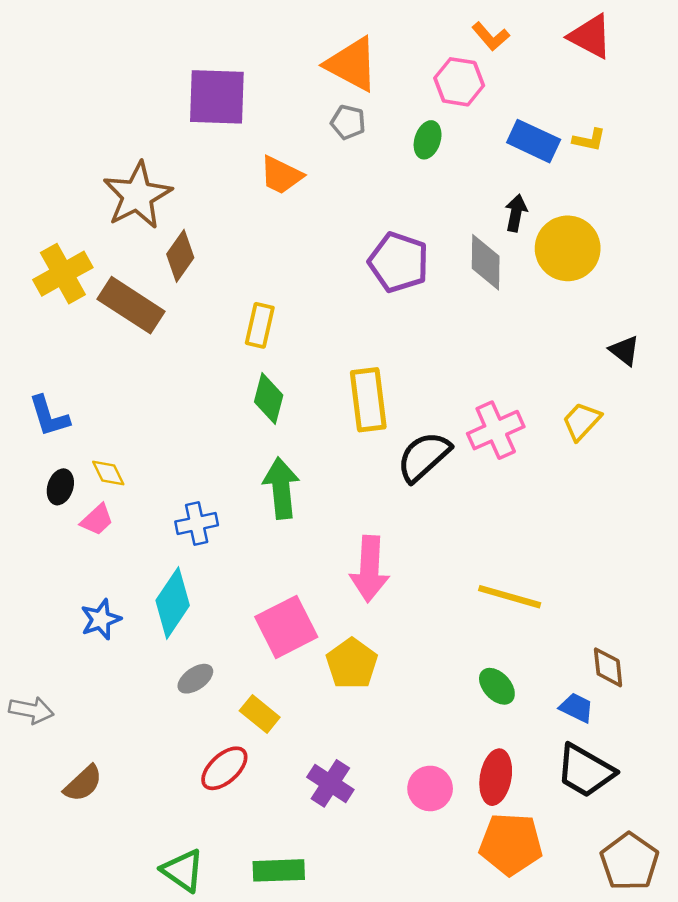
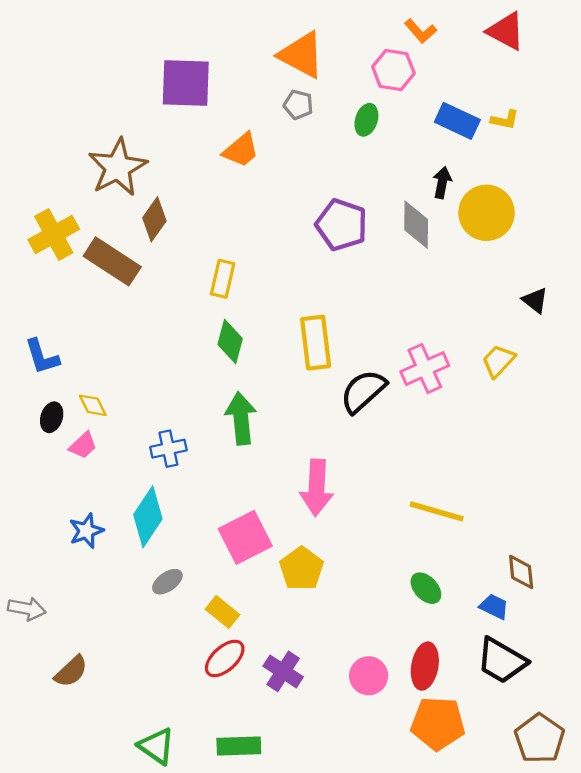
orange trapezoid: (281, 175) -> (241, 150), turned -66
red ellipse: (224, 768) -> (225, 658), moved

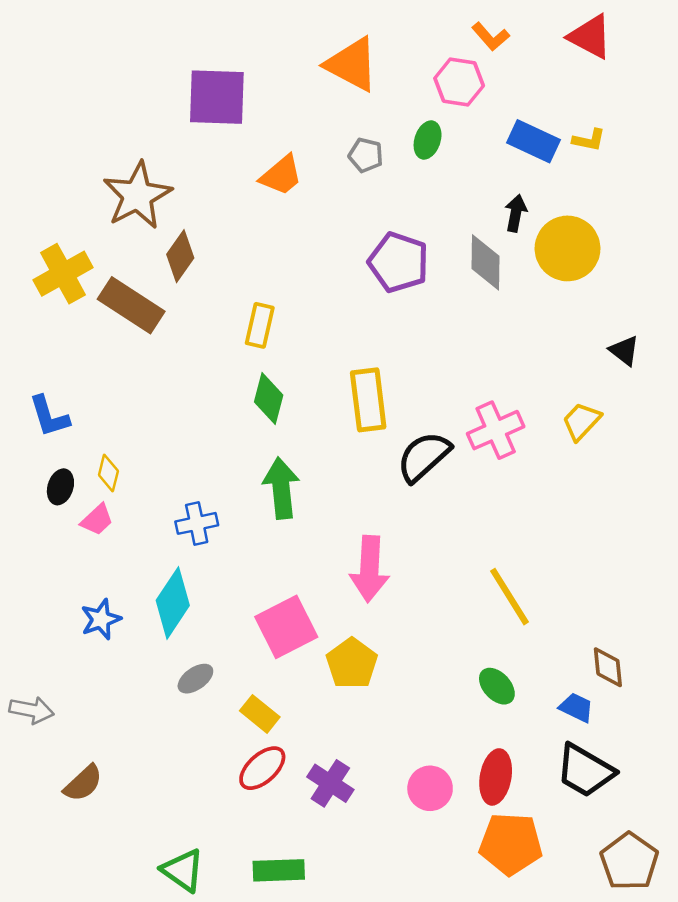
gray pentagon: (298, 105) -> (366, 155), moved
yellow diamond: (93, 405) -> (108, 473), turned 40
yellow line: (437, 511) -> (510, 597), turned 42

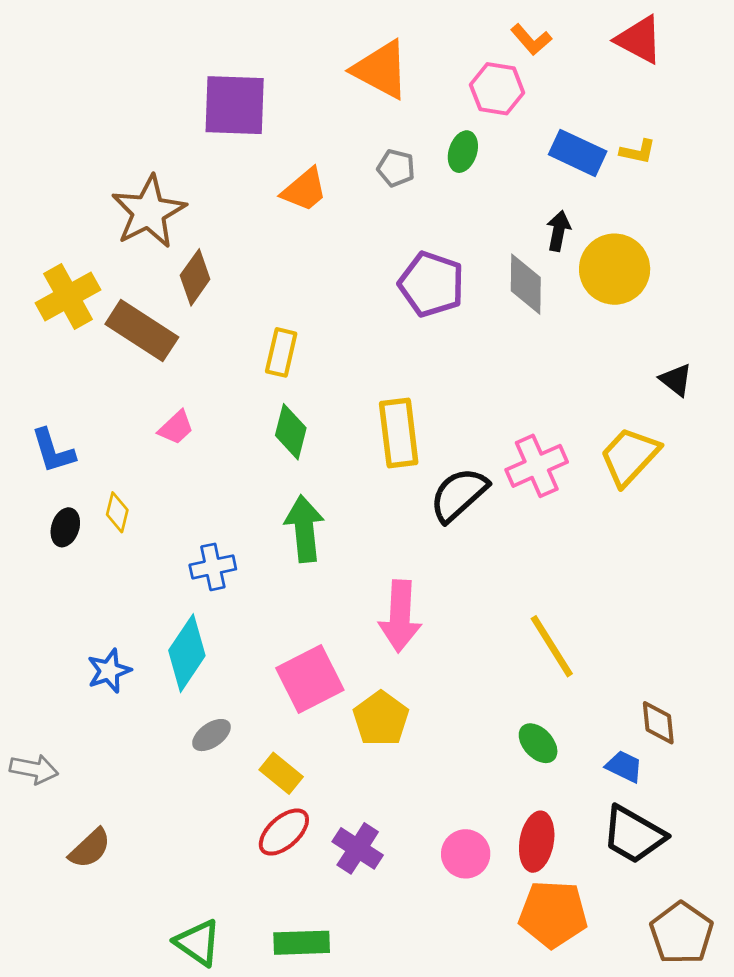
yellow trapezoid: (581, 421) -> (630, 456), size x1.4
pink trapezoid: (97, 520) -> (176, 428), moved

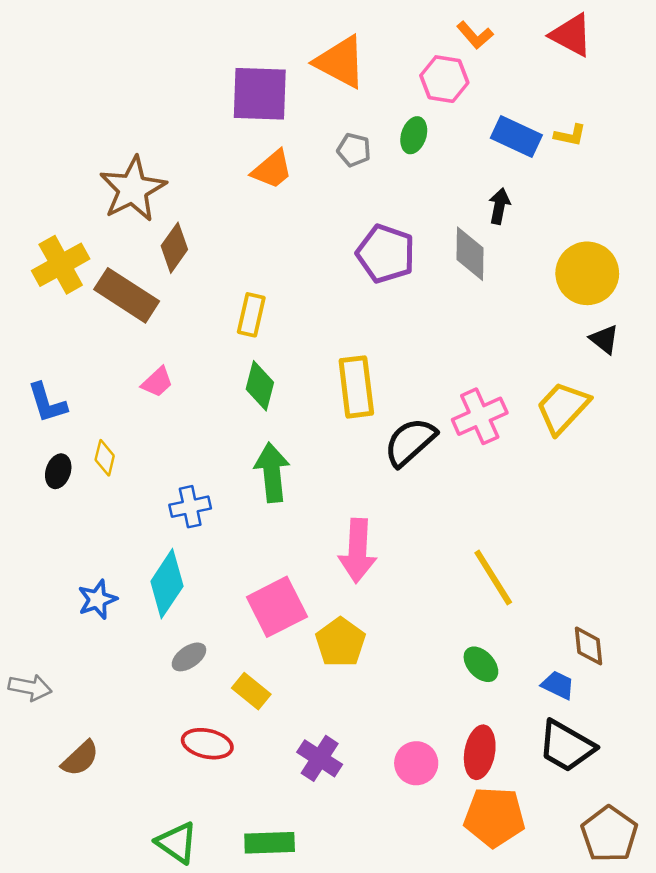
purple square: (235, 105) -> (260, 94), moved
yellow circle: (615, 269) -> (587, 273), moved
red ellipse: (284, 832) -> (207, 744), moved, turned 54

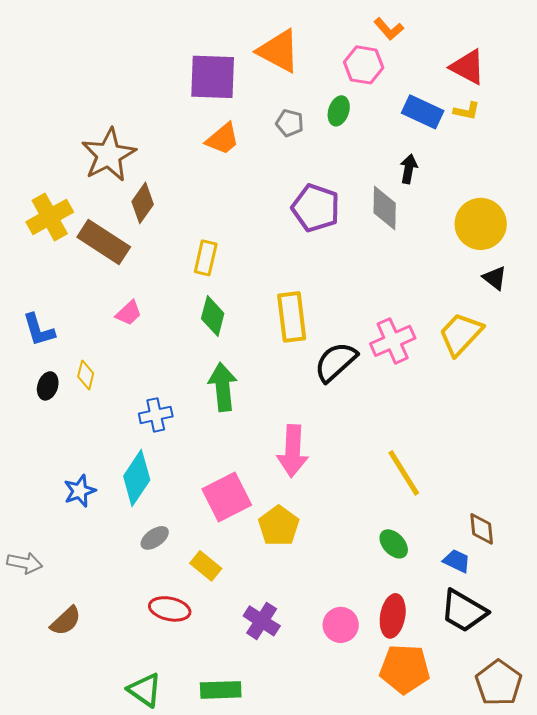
red triangle: (571, 35) -> (468, 67), moved

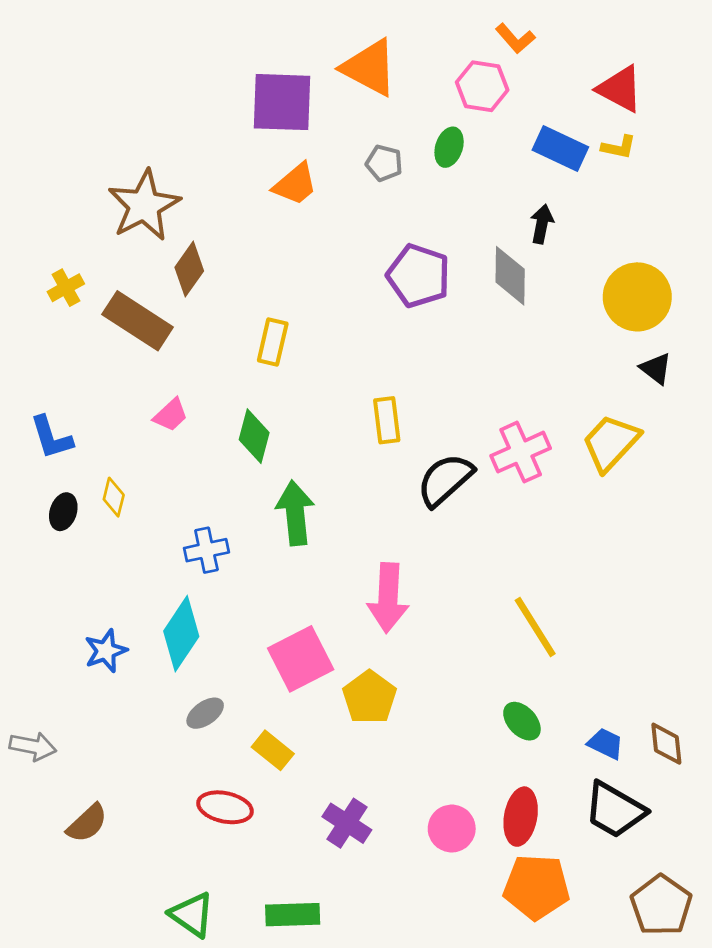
yellow cross: (50, 217) -> (66, 288), size x0.6
green diamond: (213, 316) -> (254, 436), moved
yellow rectangle: (292, 317) -> (387, 420), size x0.7
brown diamond: (482, 529) -> (666, 744), moved

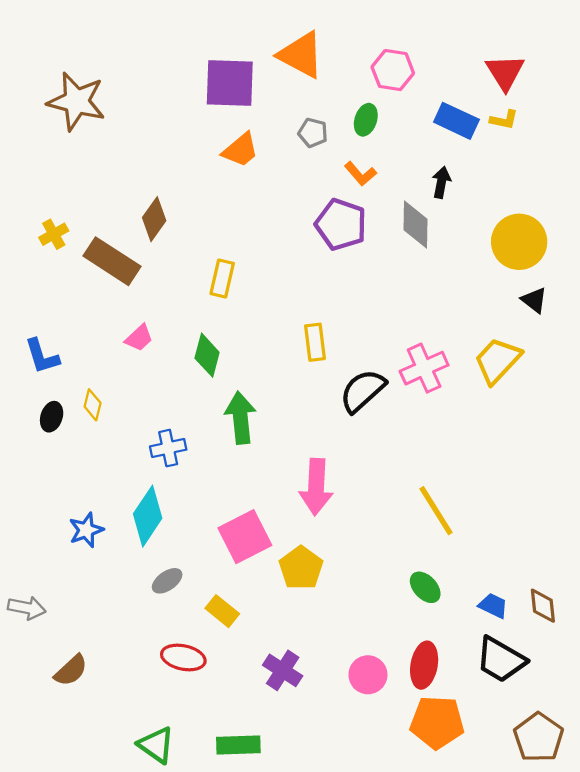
orange L-shape: (515, 38) -> (360, 174), moved
red triangle: (620, 89) -> (505, 72), turned 30
brown star: (144, 205) -> (76, 101), moved, turned -30

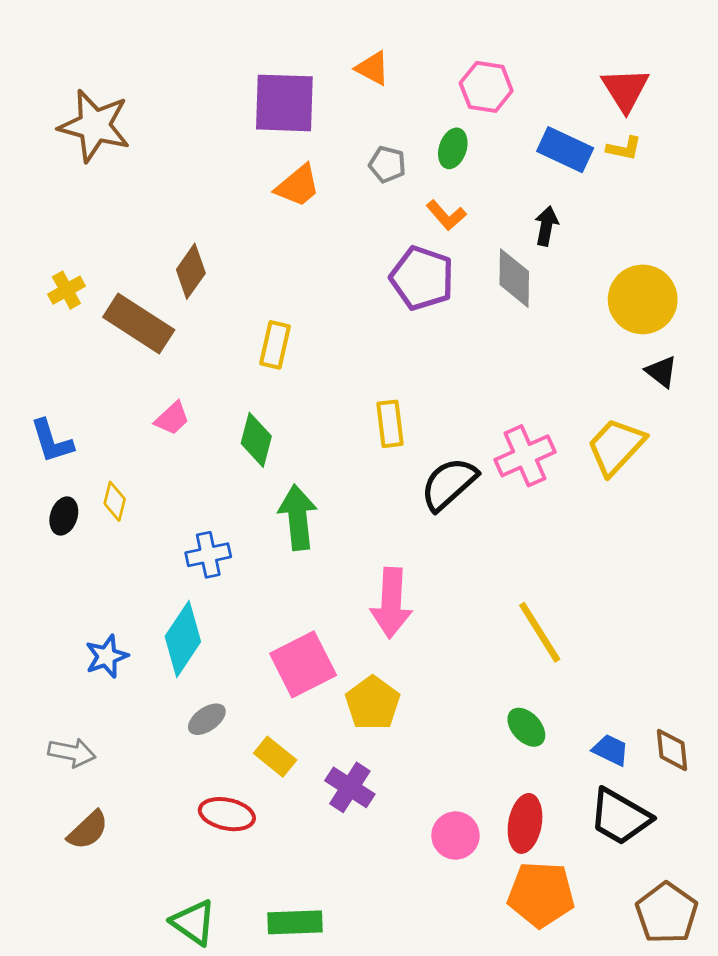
orange triangle: (301, 55) -> (373, 68), size x0.6
gray arrow: (27, 608) -> (72, 753), moved
purple cross: (283, 670) -> (350, 787), moved

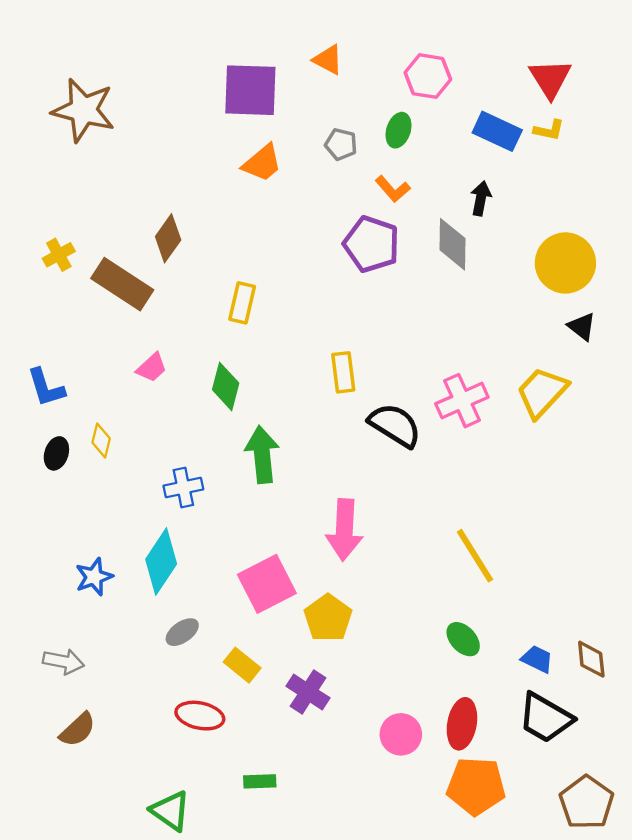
black semicircle: (449, 484) -> (395, 425), turned 74
green rectangle: (295, 922) -> (260, 781), moved, size x0.7

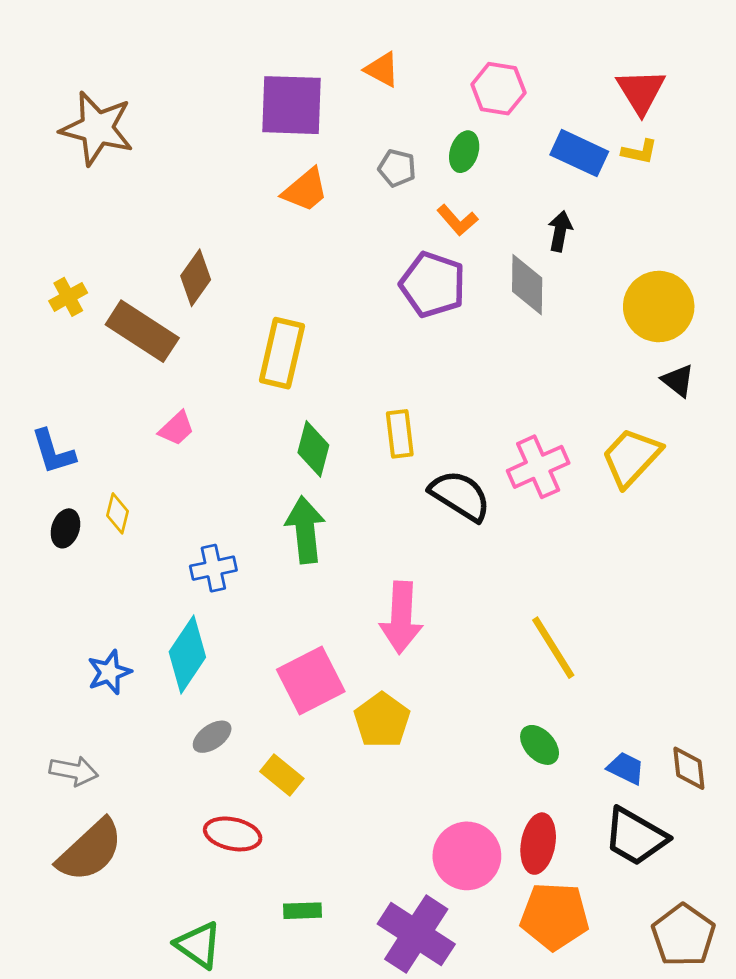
yellow rectangle: (242, 303) -> (282, 353), size x1.4
green diamond: (226, 386) -> (313, 449), moved
purple cross: (308, 692) -> (416, 934), moved, size x1.5
brown semicircle: (78, 730) -> (90, 850), size x1.6
pink circle: (401, 734) -> (467, 856), size x1.4

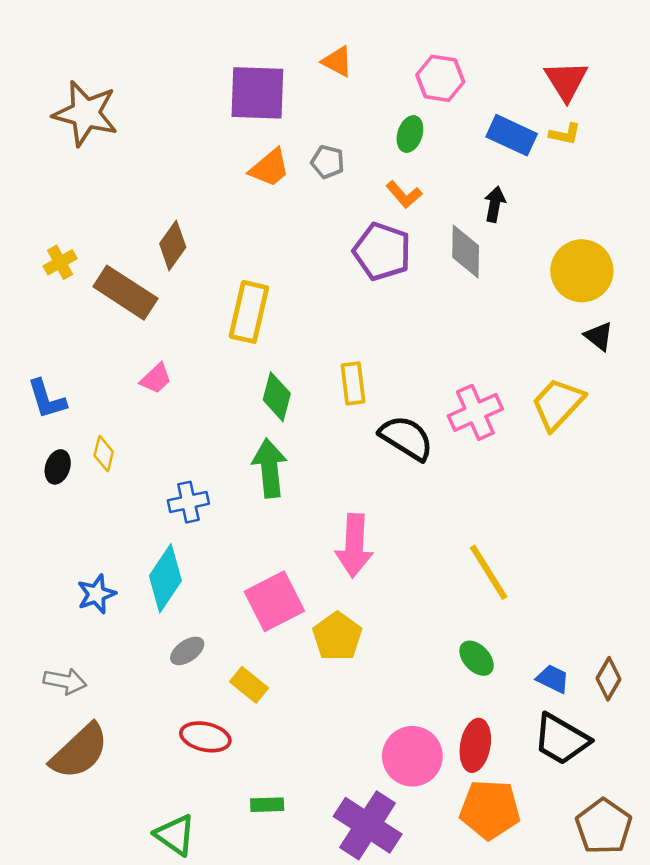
gray pentagon: (397, 168) -> (328, 162), moved
brown diamond: (689, 768) -> (608, 679), turned 36

